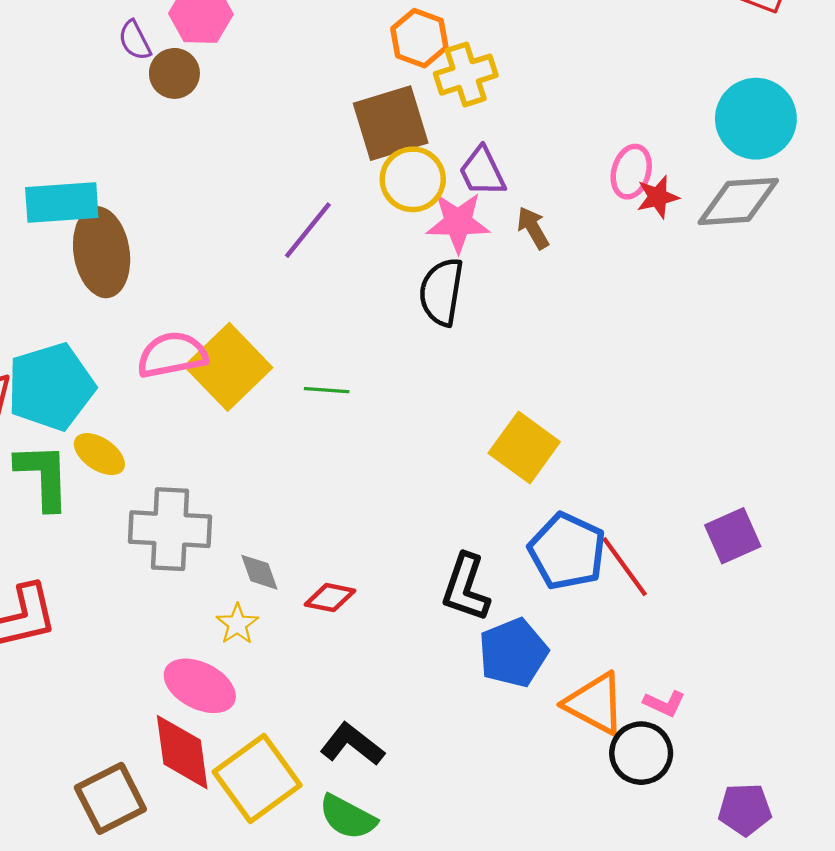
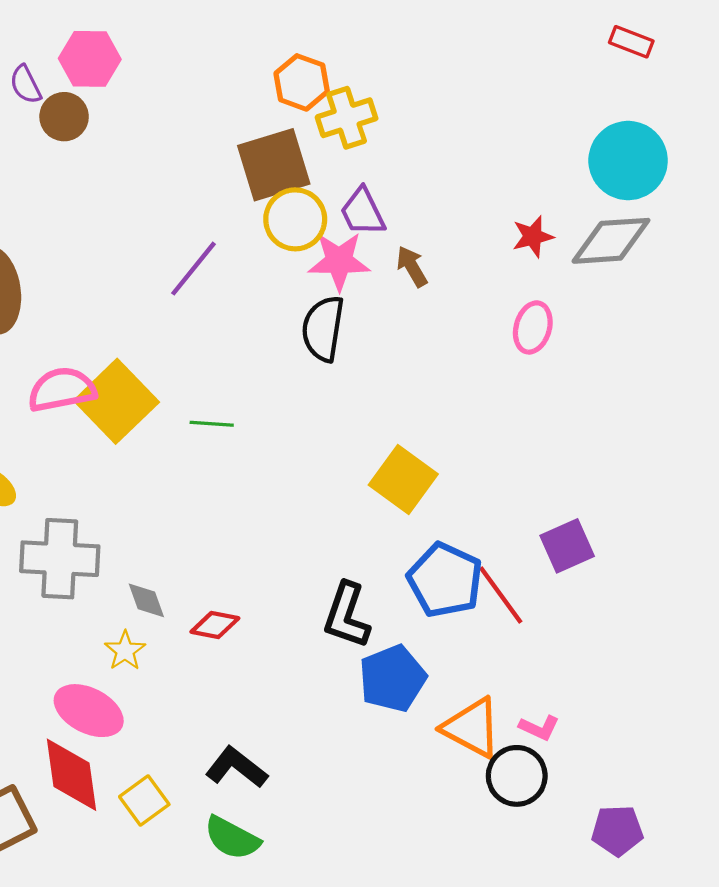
pink ellipse: (631, 172) -> (533, 327), moved
purple square: (733, 536) -> (567, 546), moved
yellow square: (257, 778) -> (144, 801), size x0.6

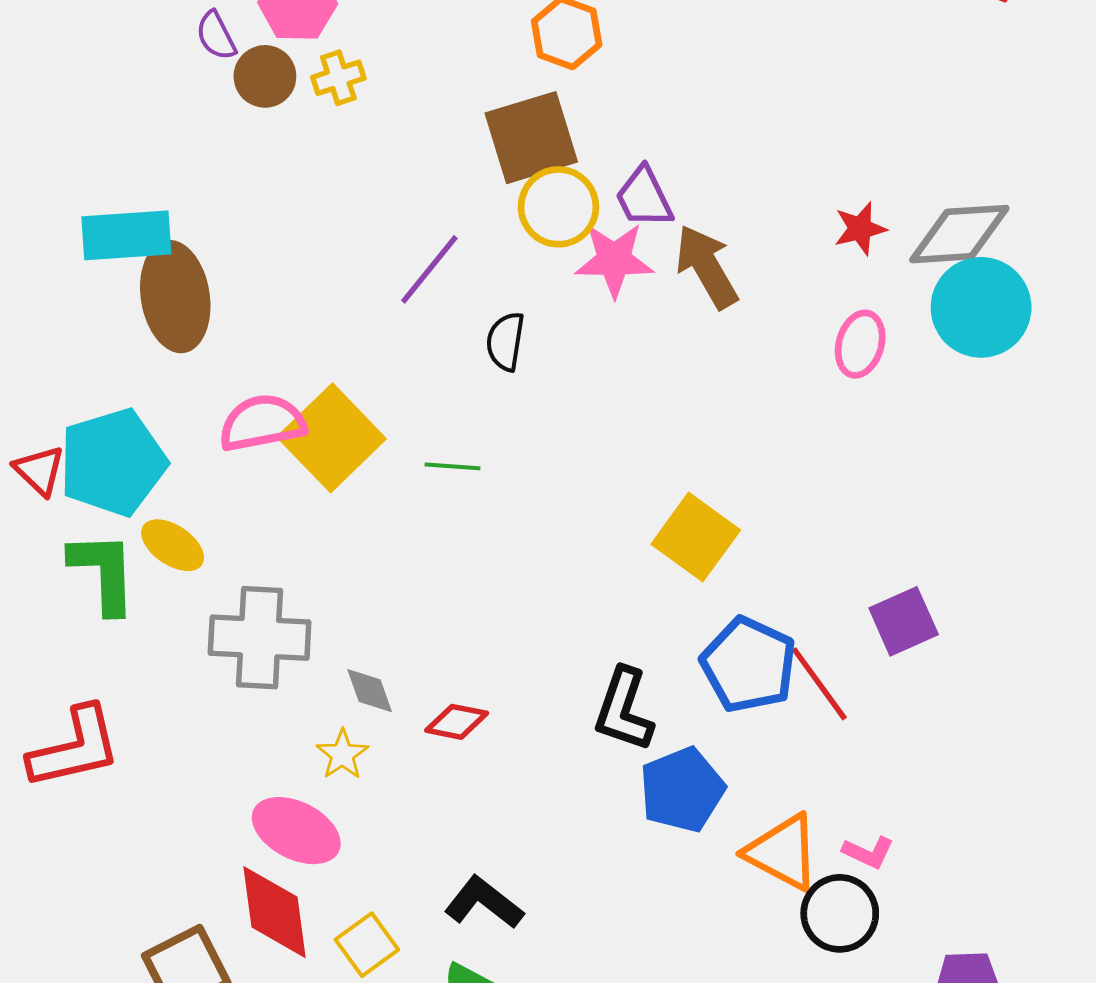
yellow cross: (347, 118) -> (338, 78), moved, size x0.7
cyan circle: (628, 161) -> (981, 307), moved
brown arrow: (412, 266) -> (707, 267), size x1.6
black semicircle: (323, 329) -> (505, 341), moved, size x0.7

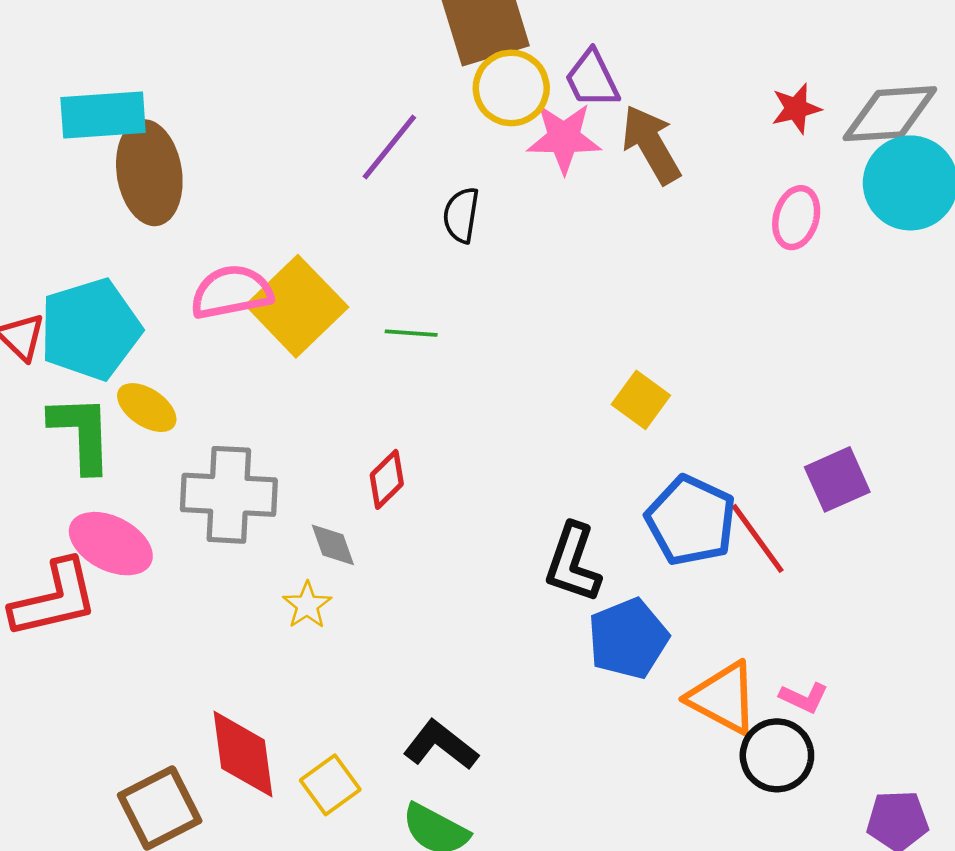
yellow square: (696, 537) -> (641, 400), size x0.7
red diamond: (457, 722) -> (387, 479), moved, turned -56
pink ellipse: (296, 831) -> (111, 544), moved

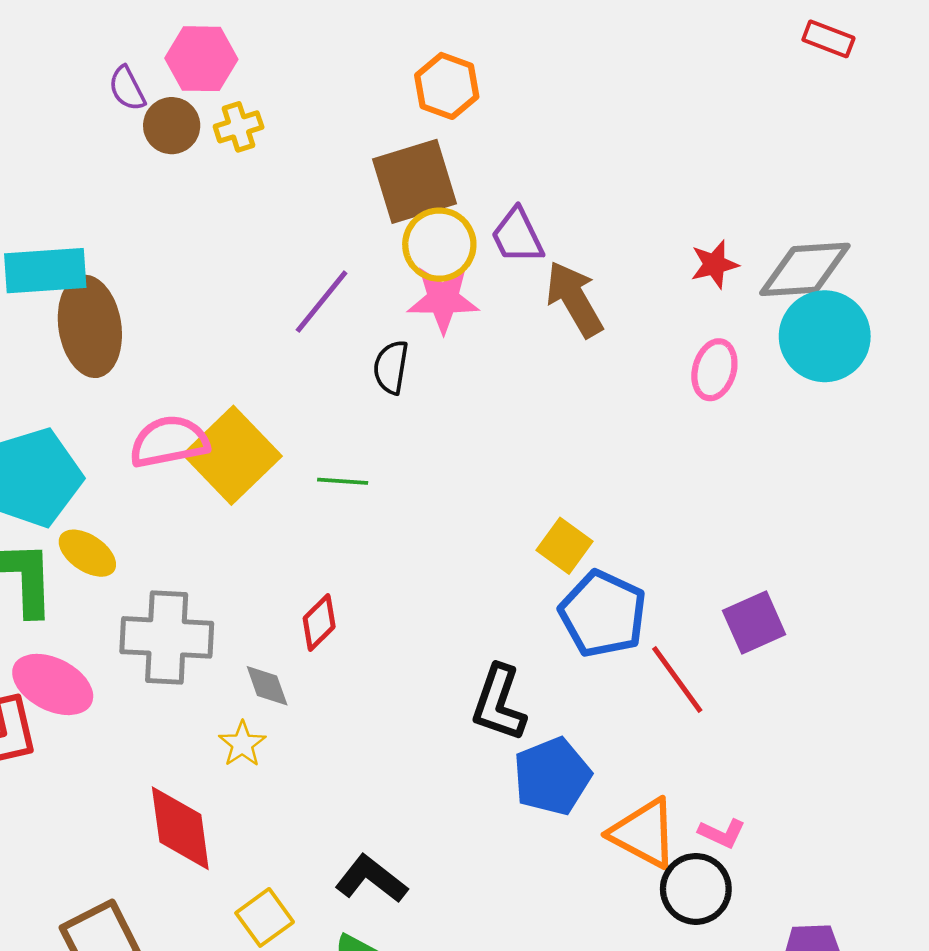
pink star: (564, 138) -> (443, 299), moved
blue pentagon: (691, 521) -> (603, 614), moved
red diamond: (243, 754) -> (180, 828), moved

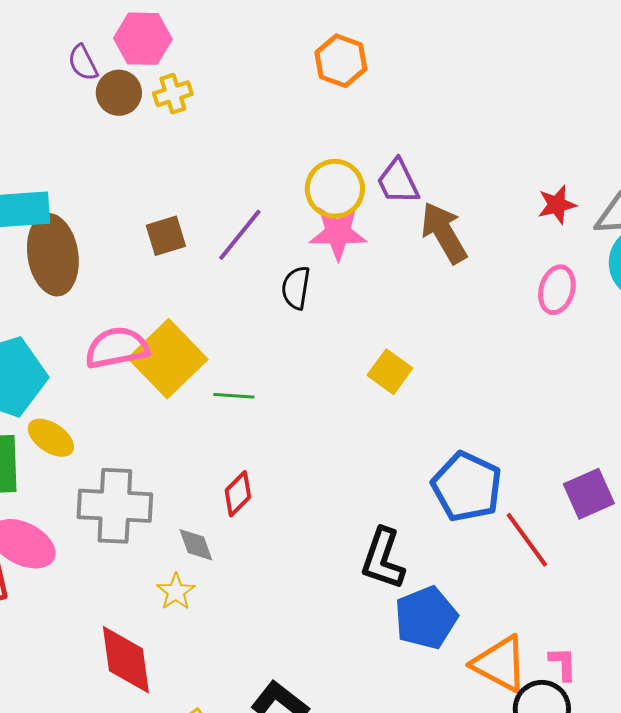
brown square: (415, 181) -> (166, 236), moved, size x0.6
green line: (343, 481) -> (234, 396), moved
yellow square: (564, 546) -> (390, 372), moved
pink L-shape: (722, 833) -> (563, 664), turned -117

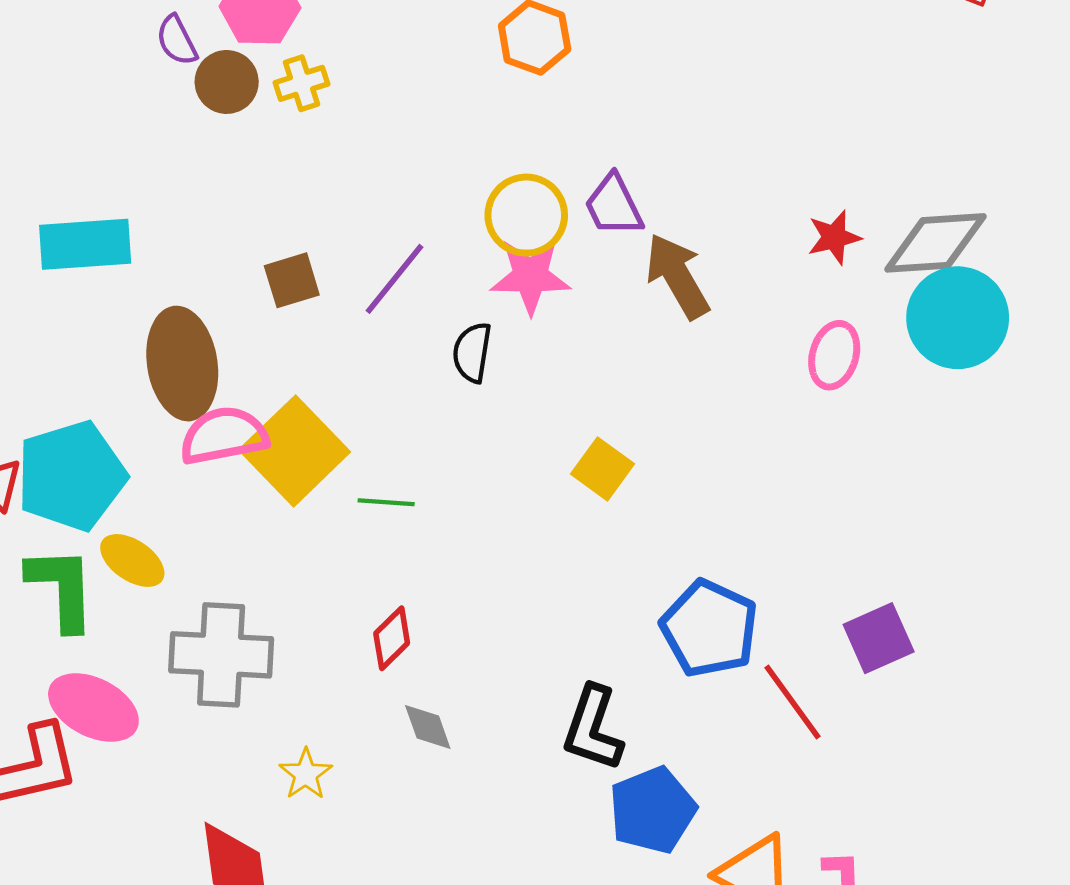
brown ellipse: (53, 255) -> (182, 364), moved
gray diamond: (196, 545) -> (428, 727), moved

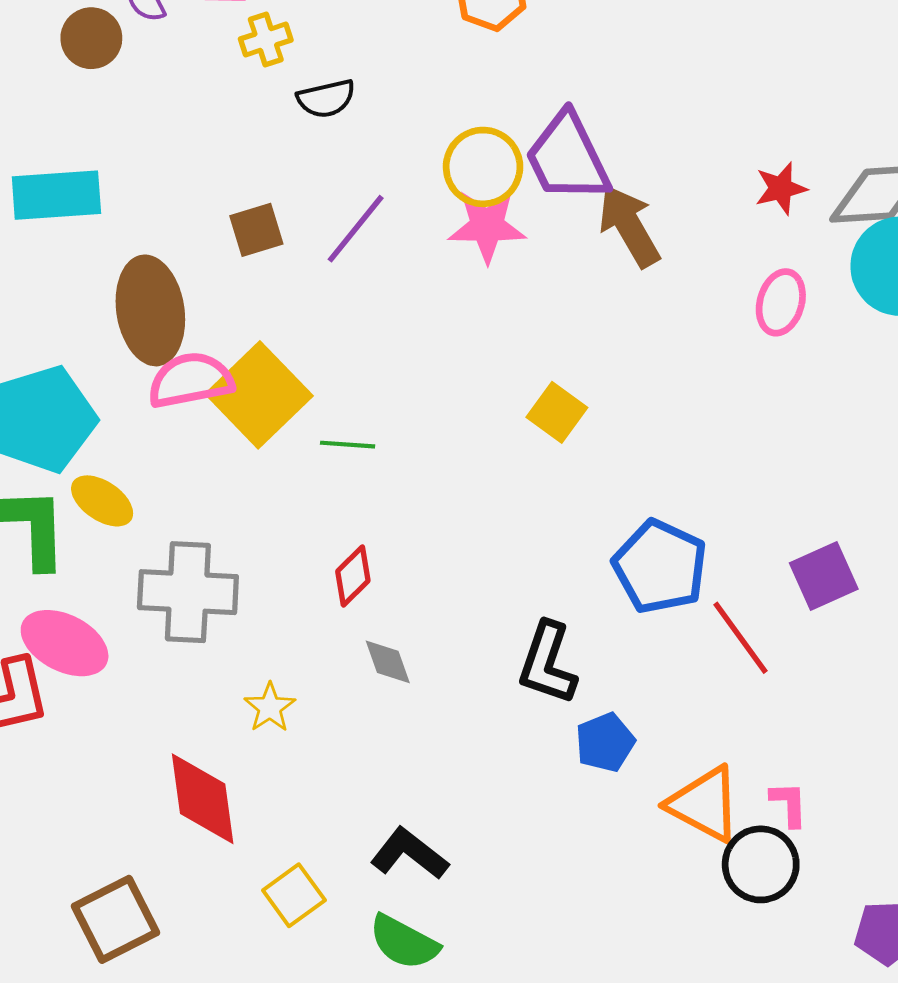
brown circle: (227, 82) -> (91, 38), moved
purple trapezoid: (614, 205) -> (568, 158), size x1.5
black semicircle: (472, 352) -> (326, 99), moved, turned -112
blue pentagon: (652, 810) -> (605, 742), size x0.7

